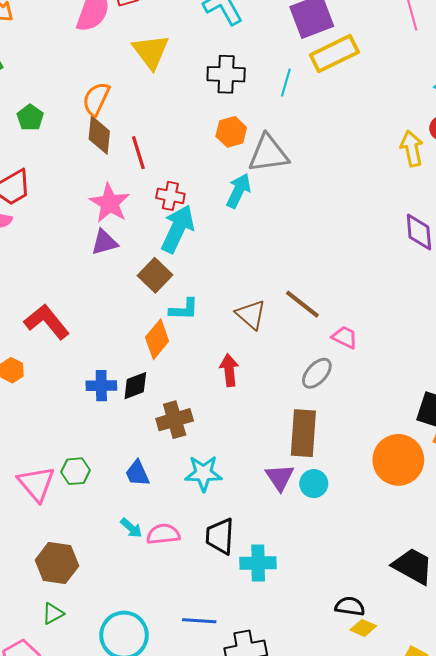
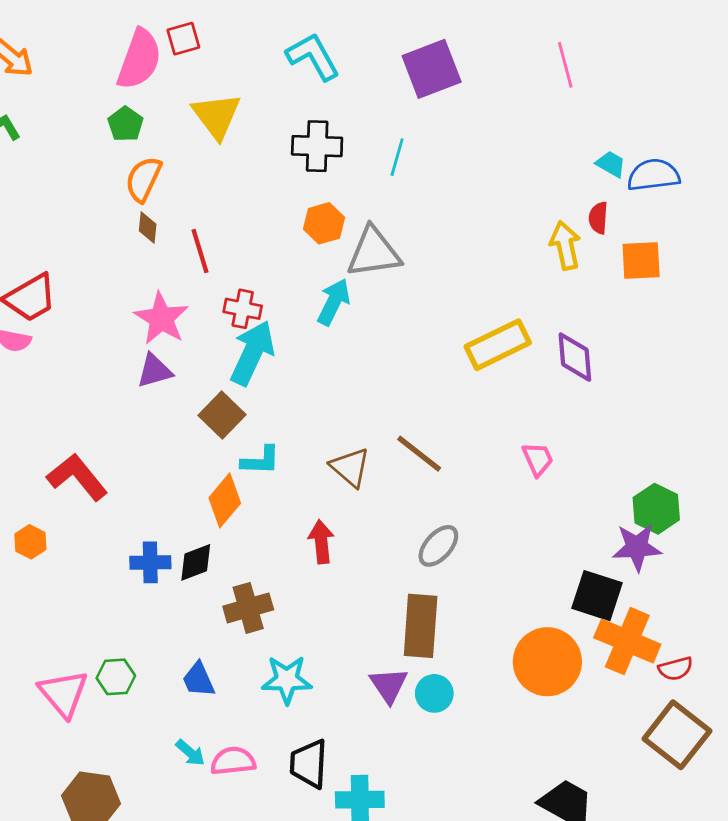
yellow rectangle: (334, 54) -> (498, 345), moved
green pentagon: (30, 118) -> (125, 124), moved
brown diamond: (99, 135) -> (148, 227), size x0.6
pink trapezoid: (345, 337) -> (538, 459), moved, turned 40

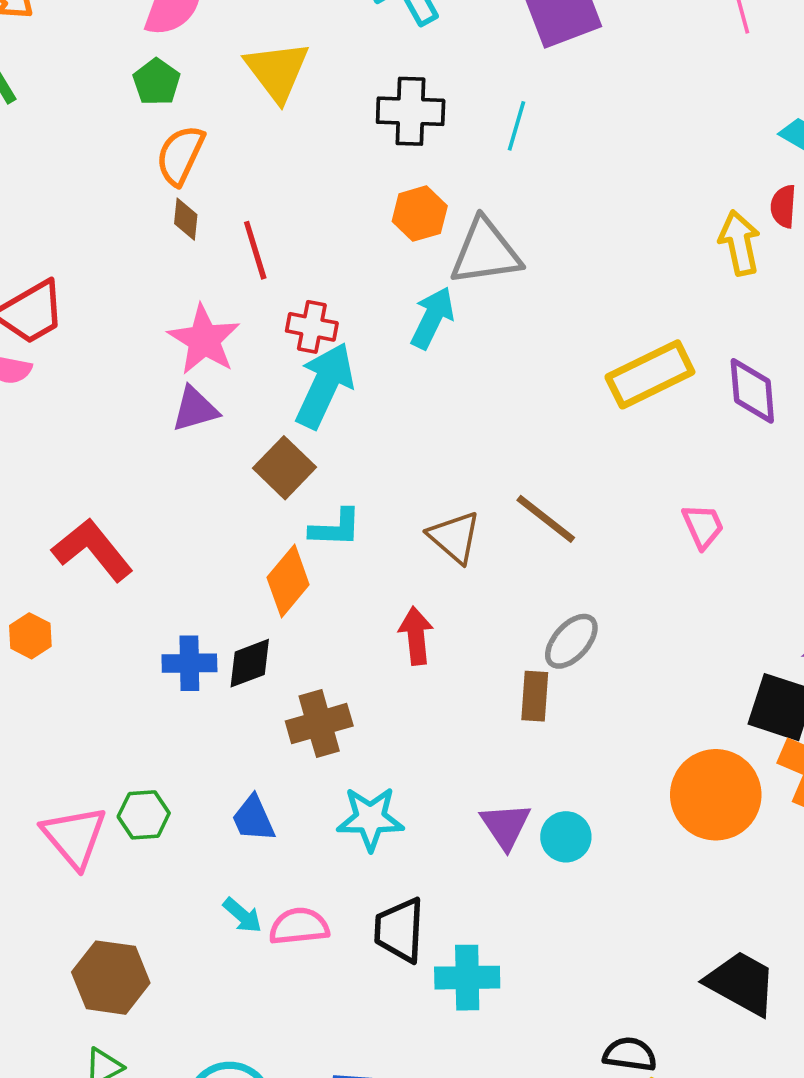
brown rectangle: (421, 626) -> (535, 696), moved, size x0.6

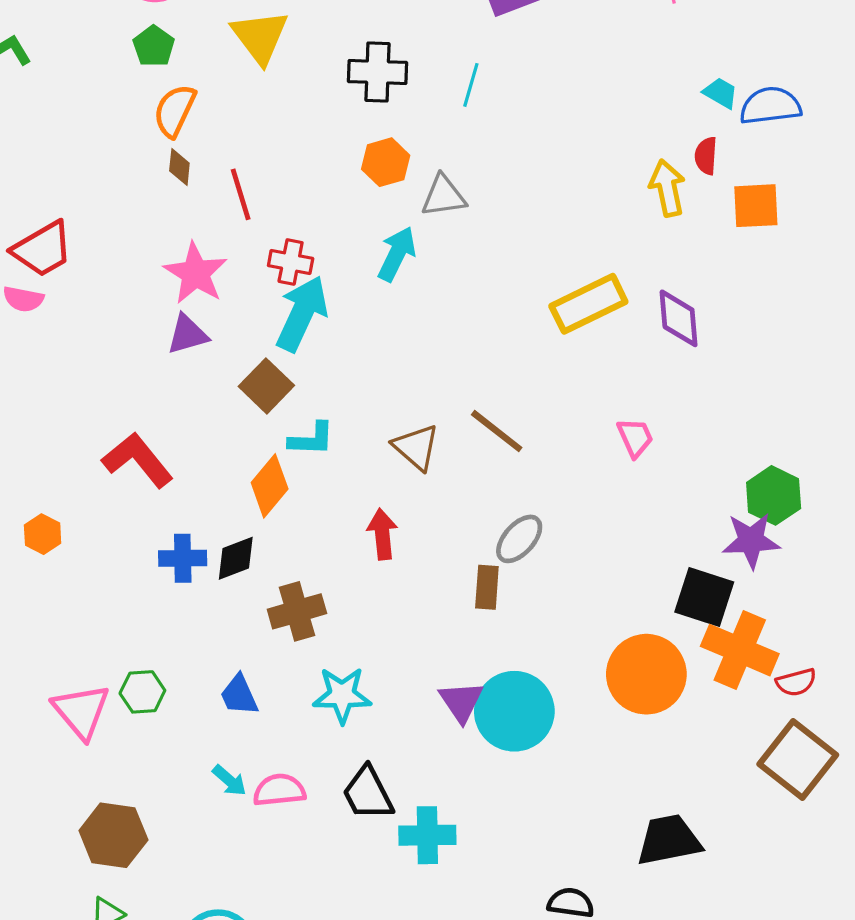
gray triangle: (485, 252) -> (444, 196), size x0.7
red L-shape: (93, 550) -> (138, 460), moved
cyan circle: (566, 837) -> (514, 711), size x1.8
black trapezoid: (400, 930) -> (368, 793), turned -30
black trapezoid: (741, 983) -> (669, 840), turned -40

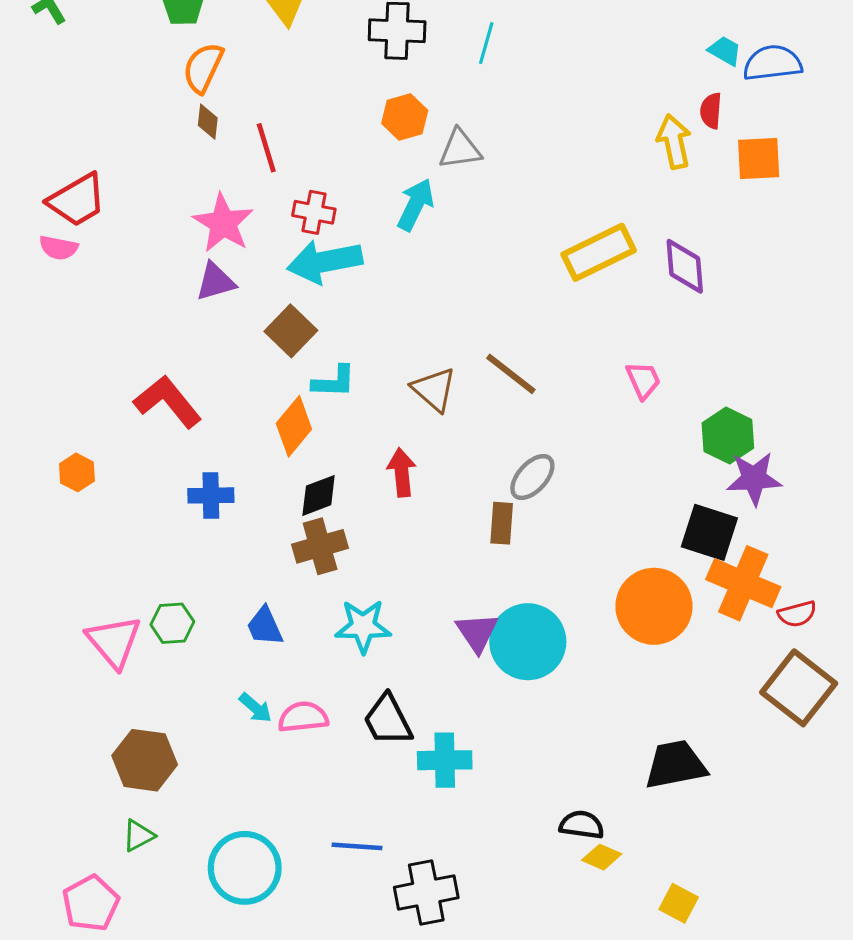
cyan arrow: (302, 314) -> (325, 262), turned -126
green hexagon: (774, 495) -> (728, 435), moved
black diamond: (236, 558) -> (319, 495), moved

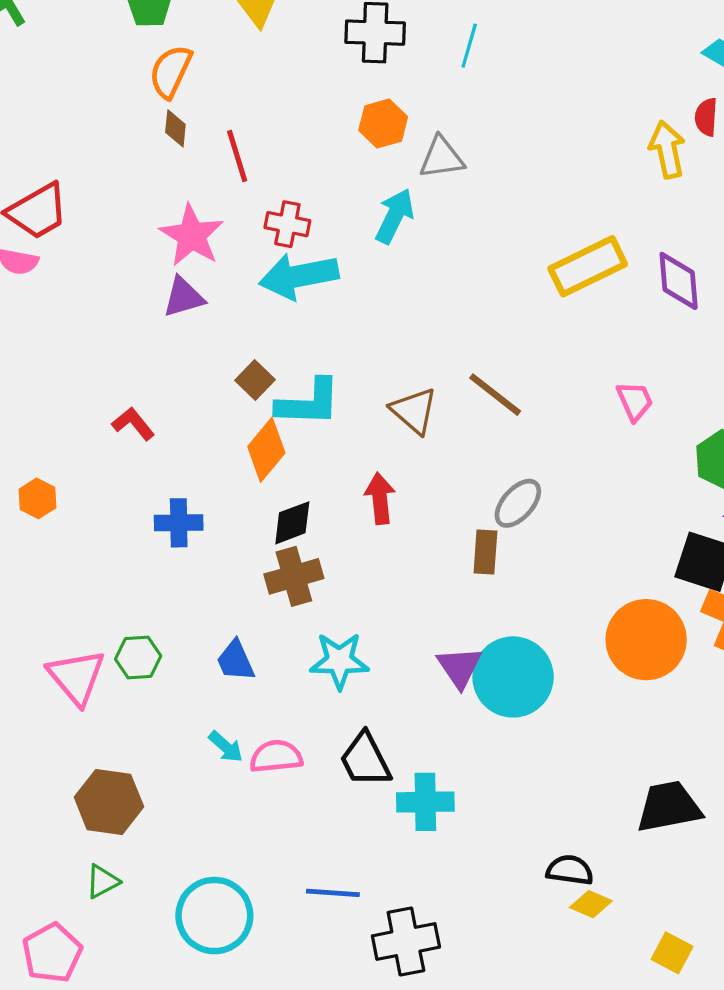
brown square: (291, 331) -> (255, 380), moved, size x0.7
cyan L-shape: (334, 382) -> (309, 403), size x1.4
red L-shape: (168, 402) -> (133, 424), size x0.6

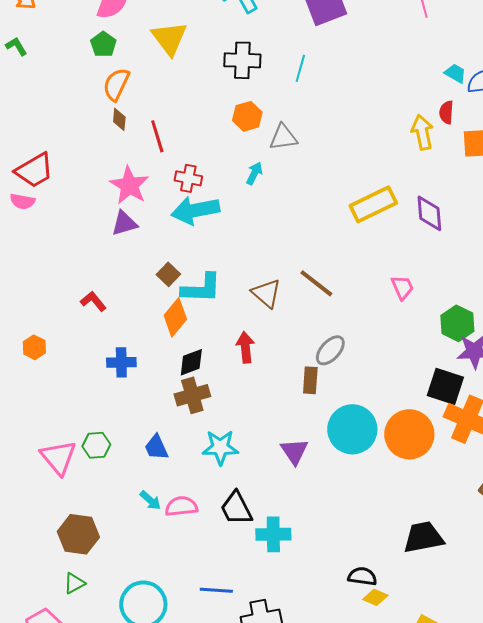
cyan arrow: (395, 216) -> (254, 173), size x0.7
cyan circle: (513, 677) -> (352, 429), moved

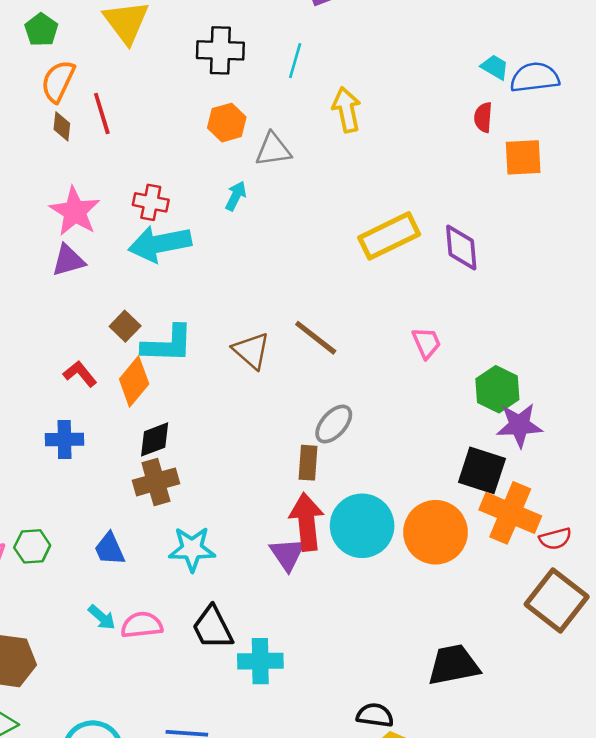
yellow arrow: (422, 132) -> (347, 110), moved
red line: (157, 136) -> (102, 113), moved
red L-shape: (93, 301) -> (80, 374), moved
red arrow: (245, 347) -> (307, 522), moved, size x1.4

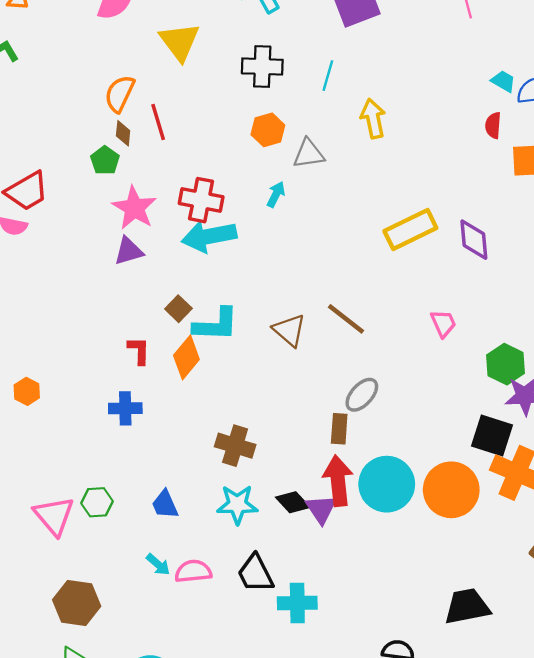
green pentagon: (41, 30) -> (105, 160), moved
red cross: (151, 202) -> (201, 200), size x1.4
red L-shape: (80, 374) -> (139, 351), turned 40
black diamond: (155, 439) -> (293, 502), moved, turned 68
brown cross: (156, 482) -> (235, 446), moved, turned 33

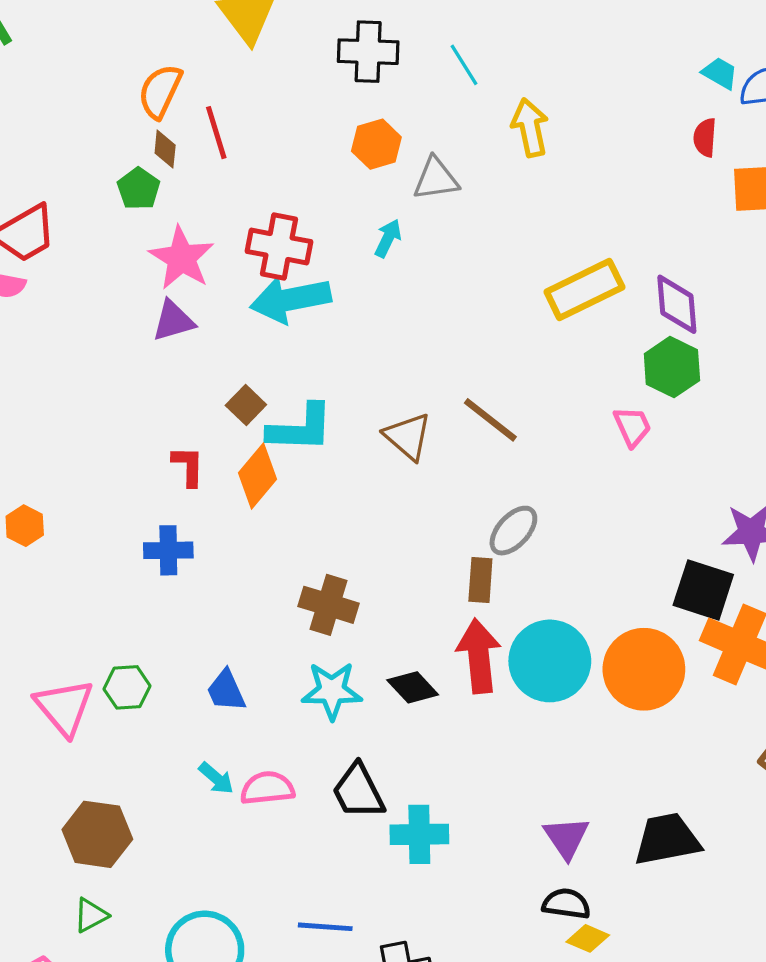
cyan line: (328, 76) -> (464, 65), turned -48
green hexagon: (506, 364) -> (672, 367), moved
purple triangle: (321, 509) -> (566, 838), moved

